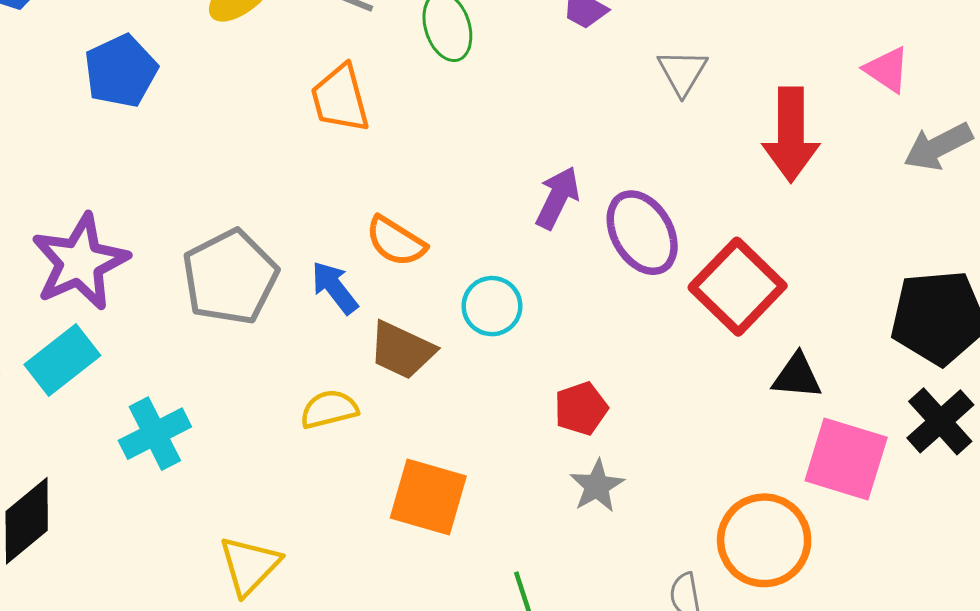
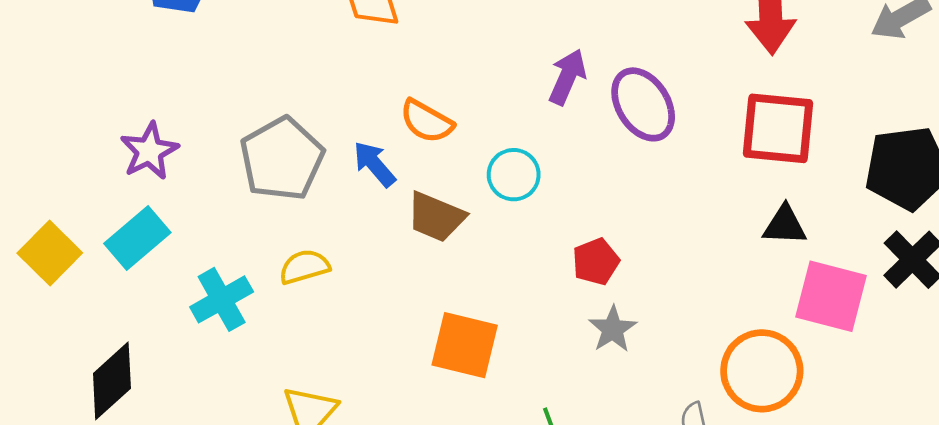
purple star: (80, 262) -> (149, 151), size x0.7
red square: (738, 287) -> (778, 128), moved, turned -36
yellow semicircle: (329, 409) -> (304, 267), moved

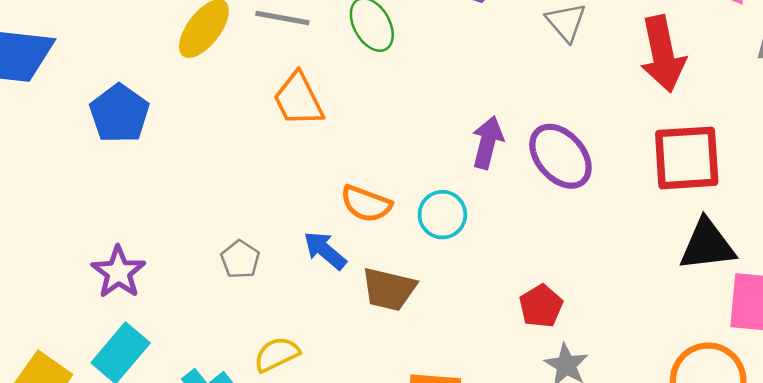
gray pentagon: (282, 159) -> (240, 259), size x0.5
cyan circle: (514, 175) -> (442, 215), moved
black triangle: (785, 225) -> (707, 245), size x1.4

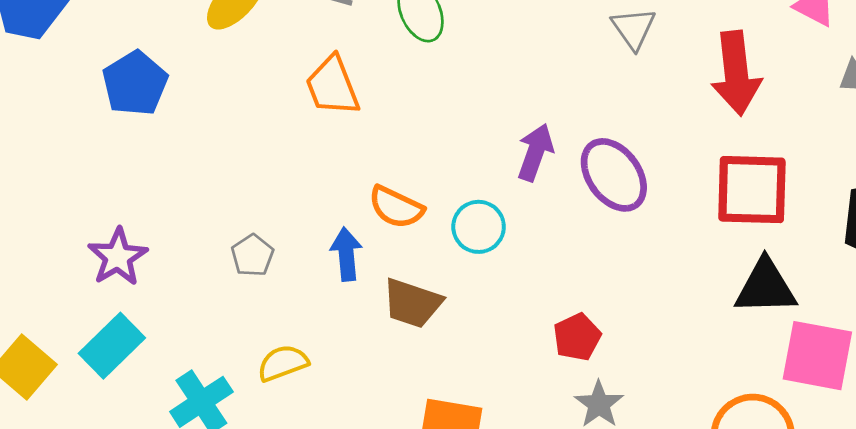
blue arrow: (325, 250) -> (346, 254), turned 39

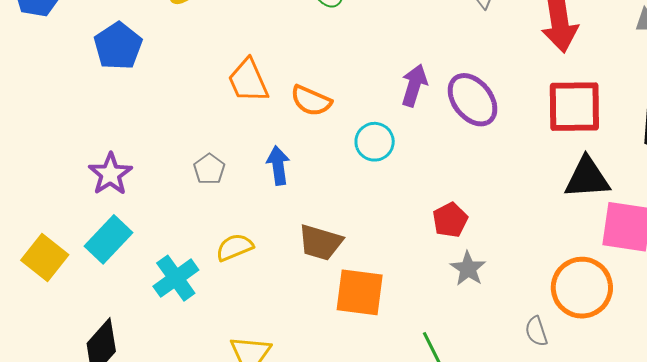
orange trapezoid: (332, 86) -> (248, 81), moved
orange semicircle: (396, 207) -> (311, 101), moved
brown trapezoid: (412, 303) -> (320, 242), moved

